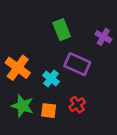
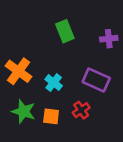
purple cross: (103, 37) -> (109, 39), turned -35
purple rectangle: (77, 64) -> (96, 80), moved

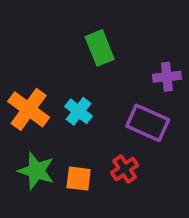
purple cross: (109, 39) -> (167, 77), moved
cyan cross: (54, 83) -> (79, 111), moved

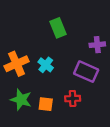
orange cross: (29, 109) -> (17, 64), turned 30
red cross: (125, 169) -> (73, 99), turned 32

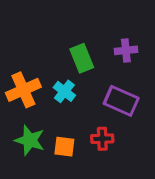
green rectangle: (58, 28) -> (82, 58), moved
purple cross: (97, 45) -> (126, 50), moved

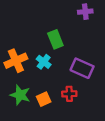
purple cross: (126, 50) -> (85, 12), moved
orange square: (64, 147) -> (44, 99), turned -32

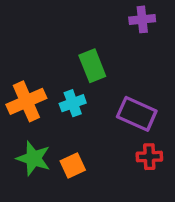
cyan cross: (44, 62) -> (73, 103), turned 32
red cross: (69, 94) -> (149, 157), moved

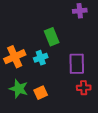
purple rectangle: (137, 114) -> (77, 64), turned 65

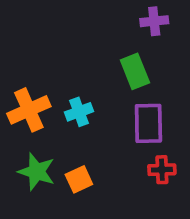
green rectangle: (52, 37) -> (135, 71), moved

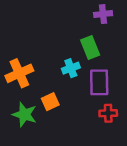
cyan cross: (79, 112) -> (71, 68), moved
orange square: (79, 179) -> (50, 102), moved

